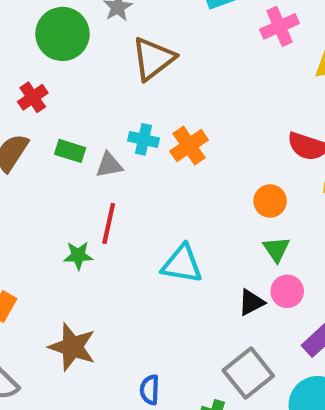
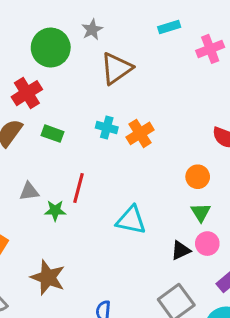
red cross: (33, 97) -> (27, 93), size x1.4
gray triangle: (109, 165) -> (29, 191), moved

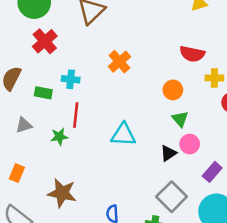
red cross: (27, 93) -> (45, 41), moved
cyan cross: (107, 128) -> (71, 79), moved
green rectangle: (53, 134) -> (43, 93), moved
gray triangle: (29, 191) -> (24, 125), moved

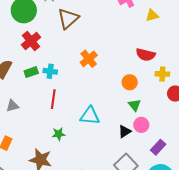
green rectangle: (43, 93) -> (31, 72), moved, turned -32
green star: (59, 137) -> (59, 134), moved

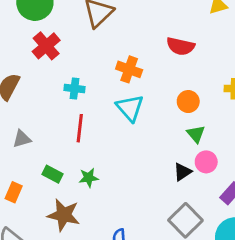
red semicircle: (146, 55) -> (181, 46), moved
orange cross: (89, 59) -> (129, 69), turned -30
green rectangle: (31, 72) -> (53, 174), moved, turned 48
cyan triangle: (90, 116) -> (130, 108), moved, turned 45

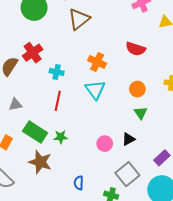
red cross: (46, 46) -> (33, 53), moved
pink circle: (206, 162) -> (105, 144), moved
green rectangle: (53, 174) -> (35, 132), size x1.6

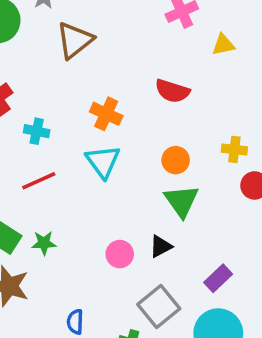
red line: (58, 101) -> (39, 181), turned 54
green triangle: (141, 113) -> (181, 201), size x1.5

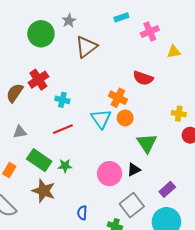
orange cross: (106, 114) -> (118, 98), moved
orange circle: (176, 160) -> (125, 118), moved
pink circle: (120, 254) -> (110, 174), size x1.5

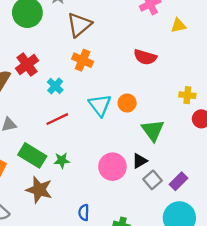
orange cross: (118, 98) -> (83, 60), moved
cyan cross: (62, 100) -> (55, 86), turned 32
gray square: (132, 205) -> (153, 180), moved, size x0.7

